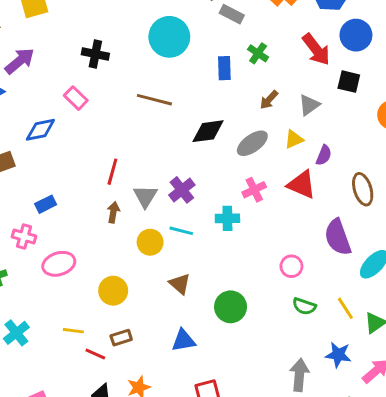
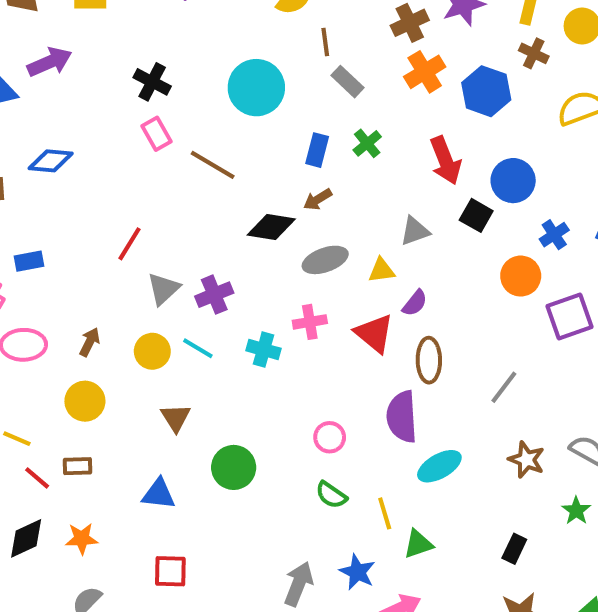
blue circle: (356, 35) -> (513, 181), moved
pink rectangle: (76, 98) -> (157, 134), moved
brown arrow: (269, 100) -> (318, 199), moved
brown ellipse: (363, 189) -> (429, 360), moved
brown arrow: (113, 212) -> (90, 342), moved

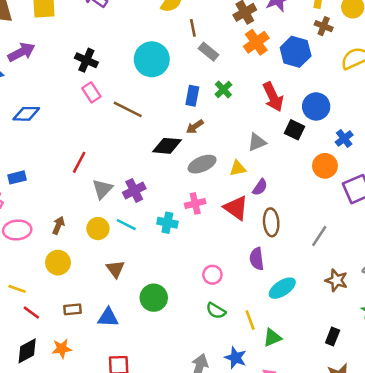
purple semicircle: (402, 417) -> (257, 259), size x0.7
brown rectangle: (78, 466) -> (72, 309), moved

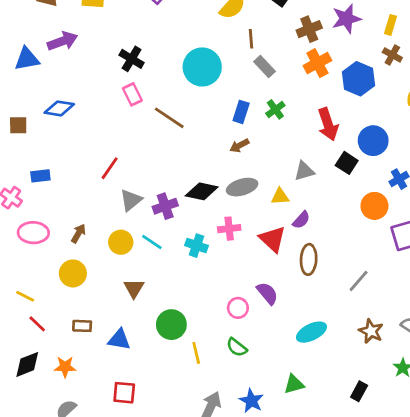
black diamond: (167, 146) -> (202, 191), moved
purple semicircle: (257, 259) -> (267, 293), moved, turned 140
yellow line: (250, 320) -> (196, 353), moved

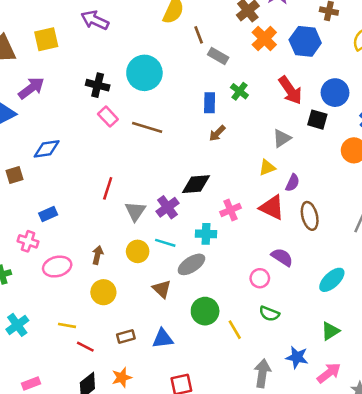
cyan circle: (202, 67) -> (144, 73), moved
gray ellipse: (242, 187) -> (191, 264), moved

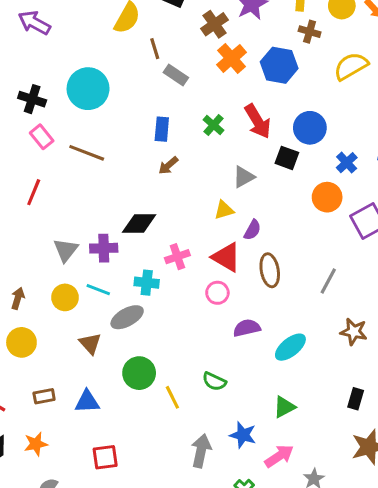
green cross: (239, 91) -> (214, 125), moved
red line: (108, 188) -> (34, 192), moved
purple cross: (167, 207) -> (104, 248), turned 30
purple semicircle: (282, 257) -> (247, 328), moved, turned -50
pink circle: (260, 278) -> (217, 293), moved

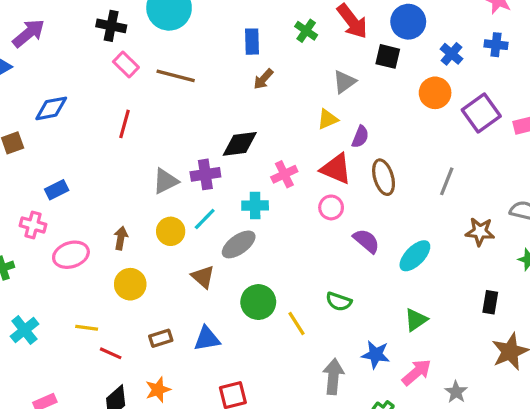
gray triangle: (66, 250) -> (165, 181), turned 32
cyan line: (98, 290) -> (205, 219), turned -60
purple semicircle: (247, 328) -> (366, 241), turned 60

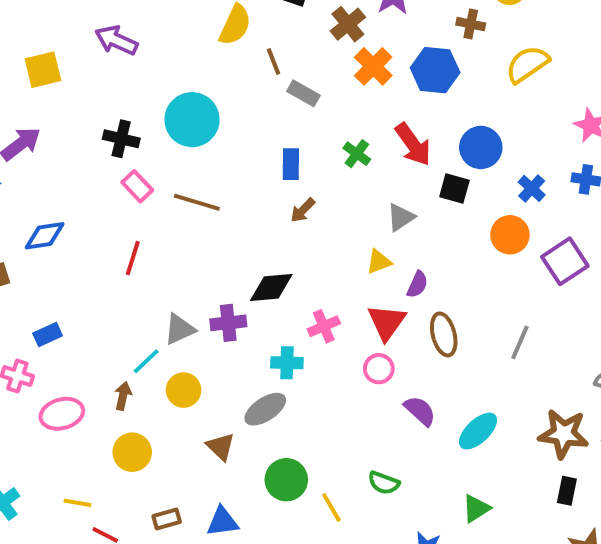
red triangle: (336, 169) -> (387, 322), turned 40
cyan line: (205, 219) -> (146, 361), moved
brown star: (480, 232) -> (564, 434), moved, size x1.4

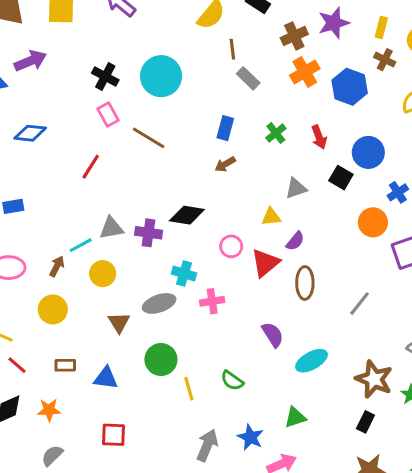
red arrow: (413, 144) -> (319, 137), size x0.7
pink cross: (324, 326) -> (212, 301), moved
pink circle: (379, 369) -> (231, 246), moved

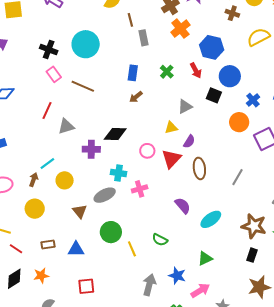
gray rectangle: (248, 78) -> (144, 38), turned 42
blue hexagon: (350, 87) -> (212, 47), moved
gray triangle: (111, 228) -> (66, 126), moved

